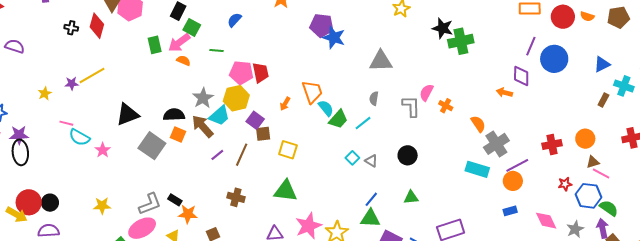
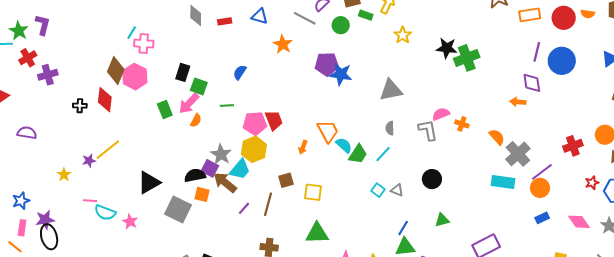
orange semicircle: (184, 61) -> (196, 120), turned 104
pink semicircle: (426, 93) -> (441, 114), turned 48
purple square: (255, 120) -> (210, 168), moved

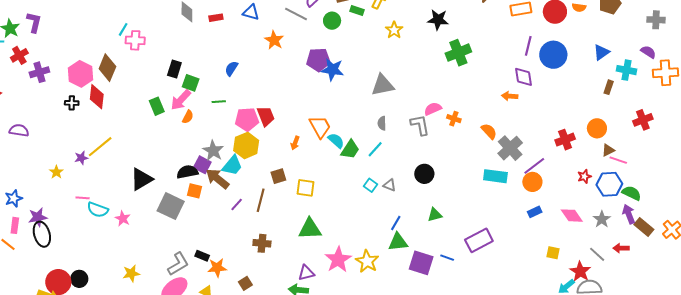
black star: (447, 48) -> (438, 20), moved
pink hexagon: (135, 77) -> (80, 74), moved

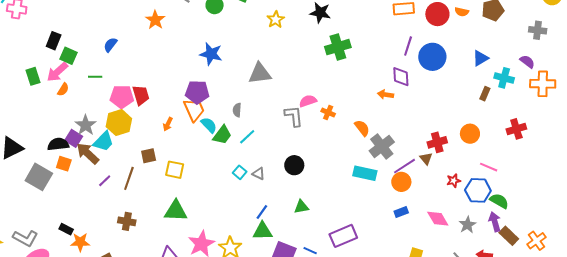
purple pentagon: (318, 60) -> (197, 92), moved
gray semicircle: (382, 123) -> (237, 110), moved
brown triangle: (608, 150) -> (426, 159), moved, turned -48
gray L-shape: (178, 264) -> (25, 238), moved, turned 55

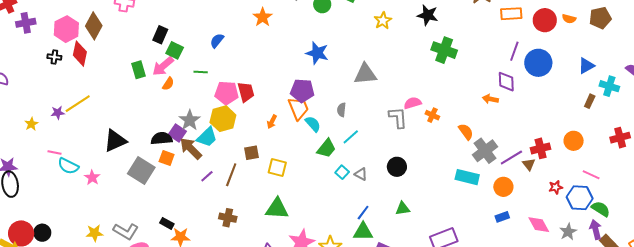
green cross: (338, 47) -> (444, 50), turned 35
green trapezoid: (222, 135) -> (326, 148), moved
purple line: (404, 166) -> (511, 157), moved

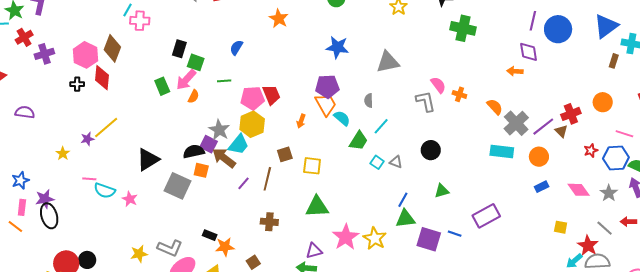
blue triangle: (586, 66) -> (606, 26), size x1.5
pink semicircle: (413, 103) -> (438, 85), turned 78

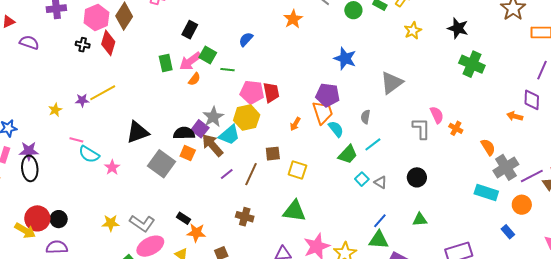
green square: (196, 62) -> (208, 55), moved
gray triangle: (388, 62) -> (392, 83), turned -35
purple semicircle: (25, 112) -> (29, 42), moved
blue rectangle: (542, 187) -> (508, 232), moved, turned 64

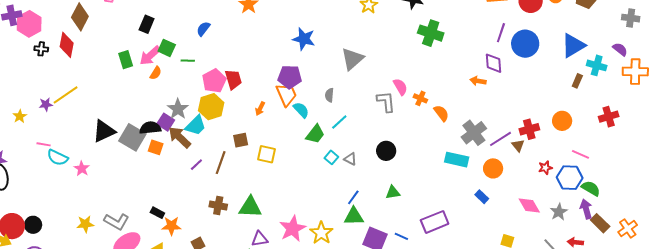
pink hexagon: (96, 18) -> (29, 24), moved
pink pentagon: (252, 92) -> (214, 81), turned -30
orange semicircle: (488, 147) -> (441, 113), moved
gray square: (161, 164) -> (132, 137), moved
green triangle: (294, 211) -> (250, 207), moved

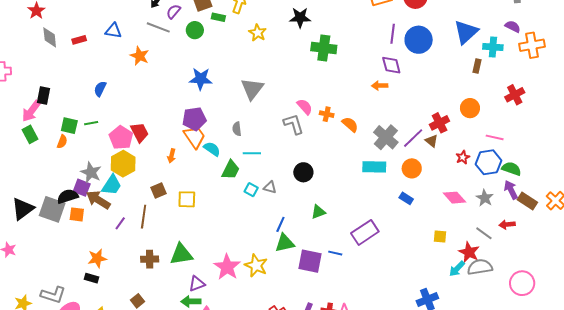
green square: (167, 48) -> (69, 126), moved
pink arrow: (150, 56) -> (31, 111), moved
cyan line: (339, 122) -> (252, 153), turned 54
orange star: (171, 226) -> (97, 258), moved

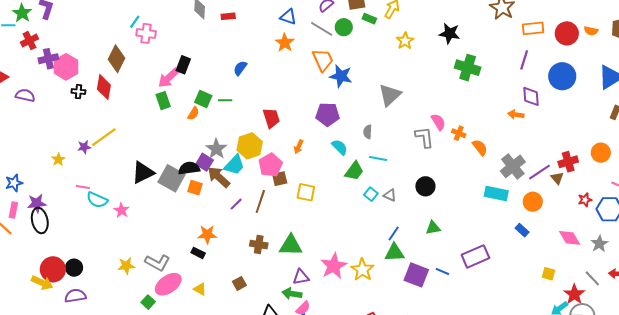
gray line: (158, 27) -> (322, 29), moved
blue triangle: (113, 31) -> (288, 17), moved
purple line: (393, 34) -> (524, 60), moved
orange trapezoid: (194, 137) -> (323, 60), moved
pink pentagon: (121, 138) -> (270, 165), moved

